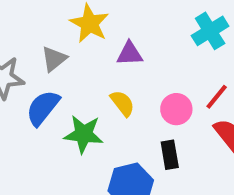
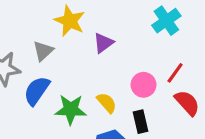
purple triangle: (130, 54) -> (103, 43), turned -30
yellow semicircle: (122, 103) -> (107, 103), moved

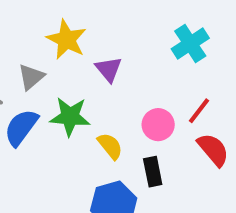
purple triangle: (103, 43) -> (109, 69), turned -35
green star: (71, 110) -> (70, 117), moved

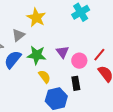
cyan cross: (190, 43) -> (81, 12), moved
purple triangle: (109, 69) -> (62, 52), moved
yellow semicircle: (110, 146) -> (44, 77), moved

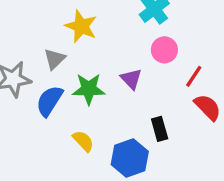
pink circle: (79, 61) -> (164, 50), moved
yellow semicircle: (44, 77) -> (83, 141), moved

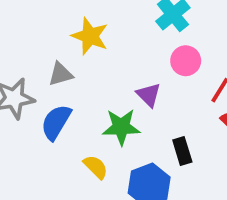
gray triangle: (54, 59) -> (61, 74), turned 30
green star: (89, 89) -> (121, 127), moved

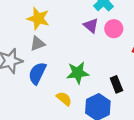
yellow star: (90, 36) -> (38, 19), moved
purple triangle: (149, 95) -> (91, 26), moved

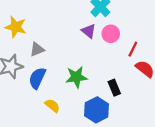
yellow star: (38, 19) -> (16, 27), moved
yellow semicircle: (64, 99) -> (52, 106), moved

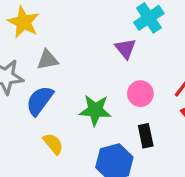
pink circle: (111, 34) -> (140, 94), moved

